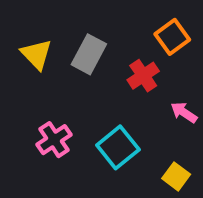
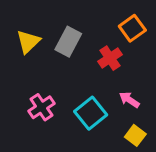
yellow triangle: (37, 54) -> (28, 42), turned 30
pink arrow: (184, 112) -> (129, 100), moved

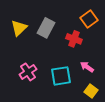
red cross: (110, 58) -> (74, 39), turned -35
cyan square: (91, 113) -> (61, 76), turned 30

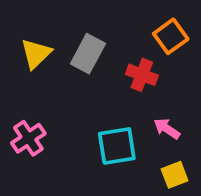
pink cross: (28, 72) -> (28, 138), moved
yellow square: (91, 91) -> (175, 175), turned 32

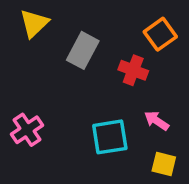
yellow triangle: (36, 54) -> (34, 23), moved
yellow square: (175, 175) -> (164, 164), turned 35

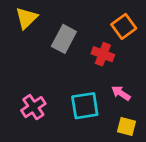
pink cross: (27, 130) -> (33, 107), moved

